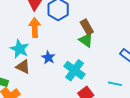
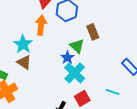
green triangle: (86, 40) -> (77, 46), moved
blue star: (48, 57) -> (67, 58), moved

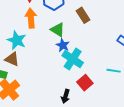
green triangle: (77, 46) -> (58, 30), moved
brown triangle: (24, 62) -> (12, 59), moved

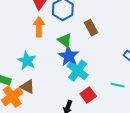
cyan star: (17, 40) -> (27, 61), moved
blue star: (63, 45) -> (69, 56), size x1.5
brown triangle: (12, 59) -> (27, 87), moved

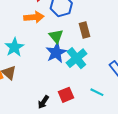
orange arrow: (39, 27) -> (34, 17), turned 72
cyan cross: (78, 71) -> (76, 58), moved

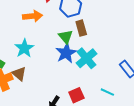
orange arrow: (34, 17) -> (33, 16), moved
brown rectangle: (84, 30) -> (81, 28), moved

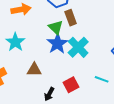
brown triangle: (19, 74) -> (34, 70), moved, turned -35

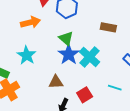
brown rectangle: (71, 18) -> (108, 27), moved, turned -56
brown triangle: (34, 70) -> (56, 82), moved

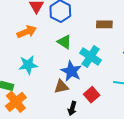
blue star: (69, 54) -> (71, 71), moved
cyan star: (27, 55) -> (28, 65), turned -30

